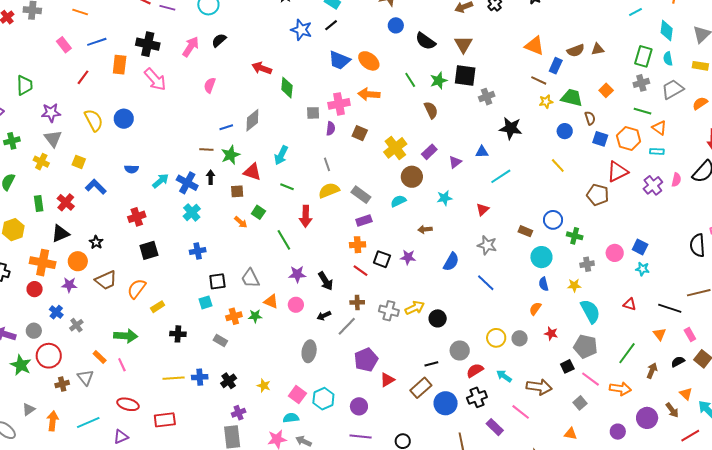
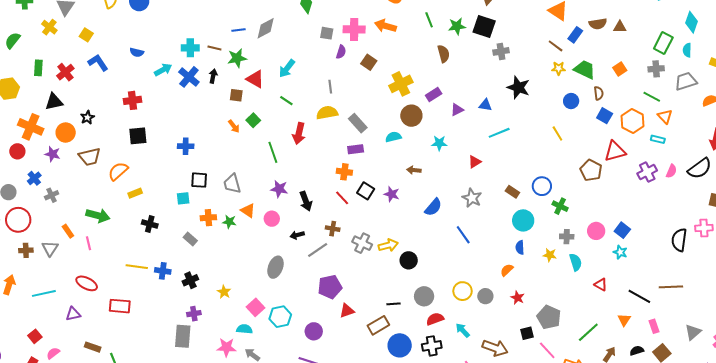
cyan cross: (192, 212) -> (190, 48), moved, turned 30
cyan semicircle: (590, 311) -> (576, 262), moved, size x0.7

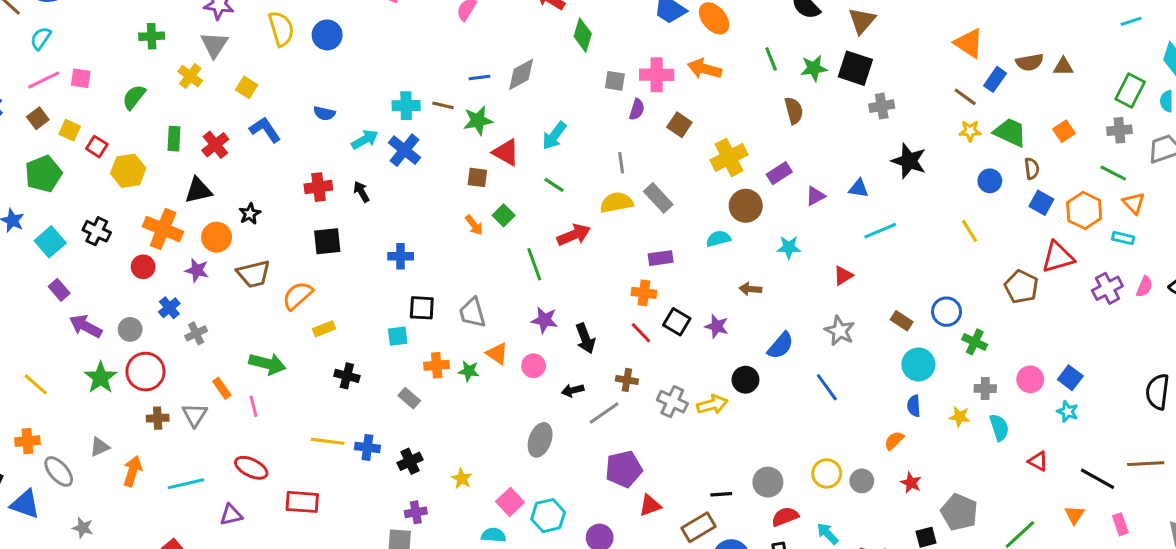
black arrow: (213, 76) -> (361, 192), moved, turned -40
gray rectangle: (358, 123) -> (658, 198), moved
red arrow: (299, 133) -> (574, 235), turned -125
black circle: (409, 260) -> (745, 380), moved

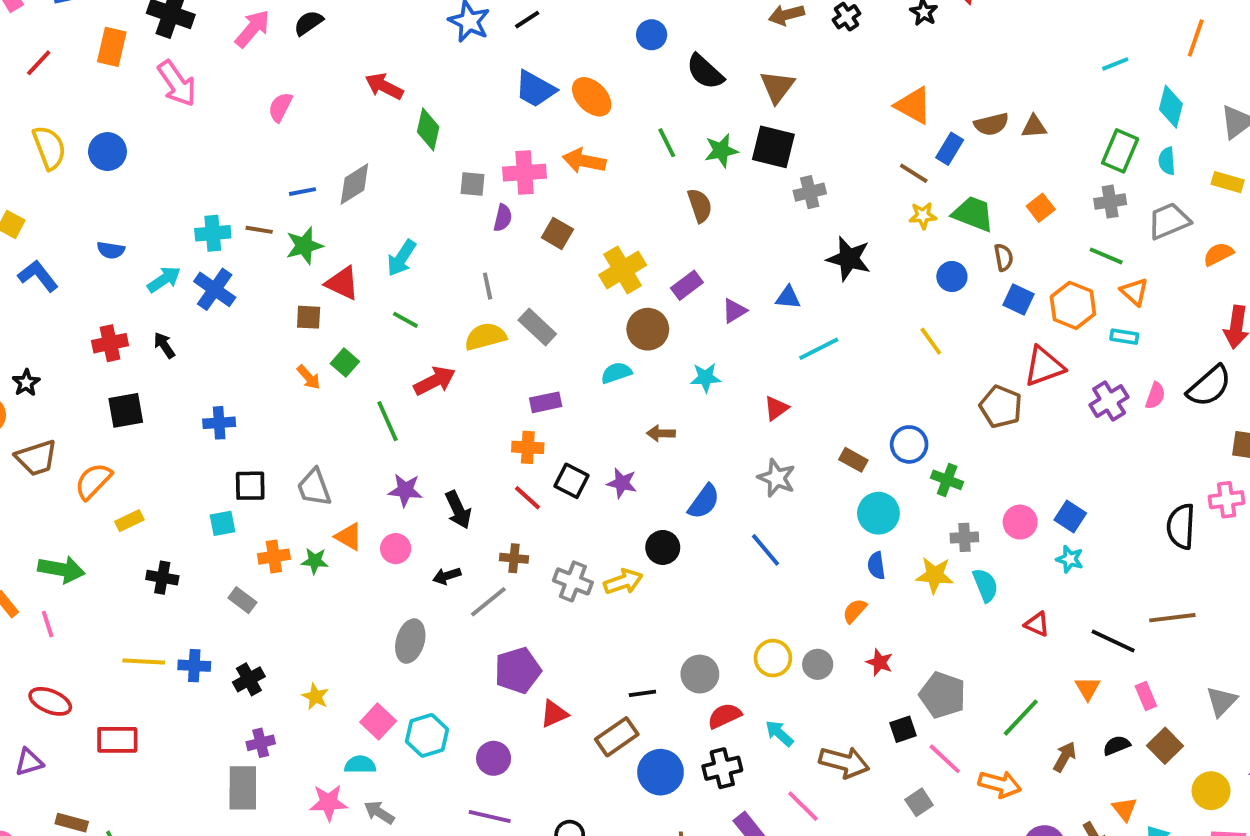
yellow star: (960, 417) -> (935, 575), size x1.4

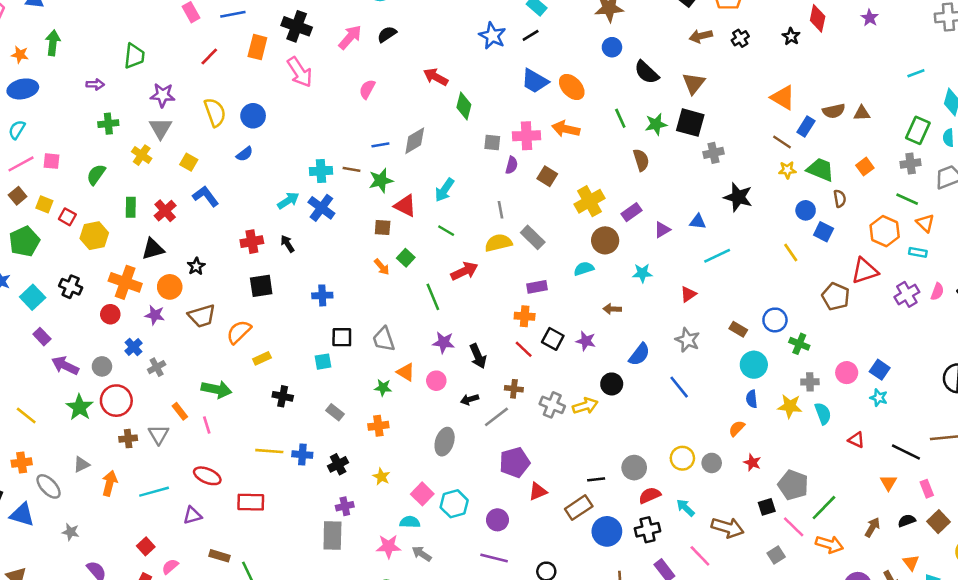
blue semicircle: (111, 250) -> (245, 154), moved, turned -48
blue square: (1019, 299) -> (824, 232), moved
orange cross: (274, 557) -> (378, 426), moved
green line: (1021, 718) -> (824, 508), moved

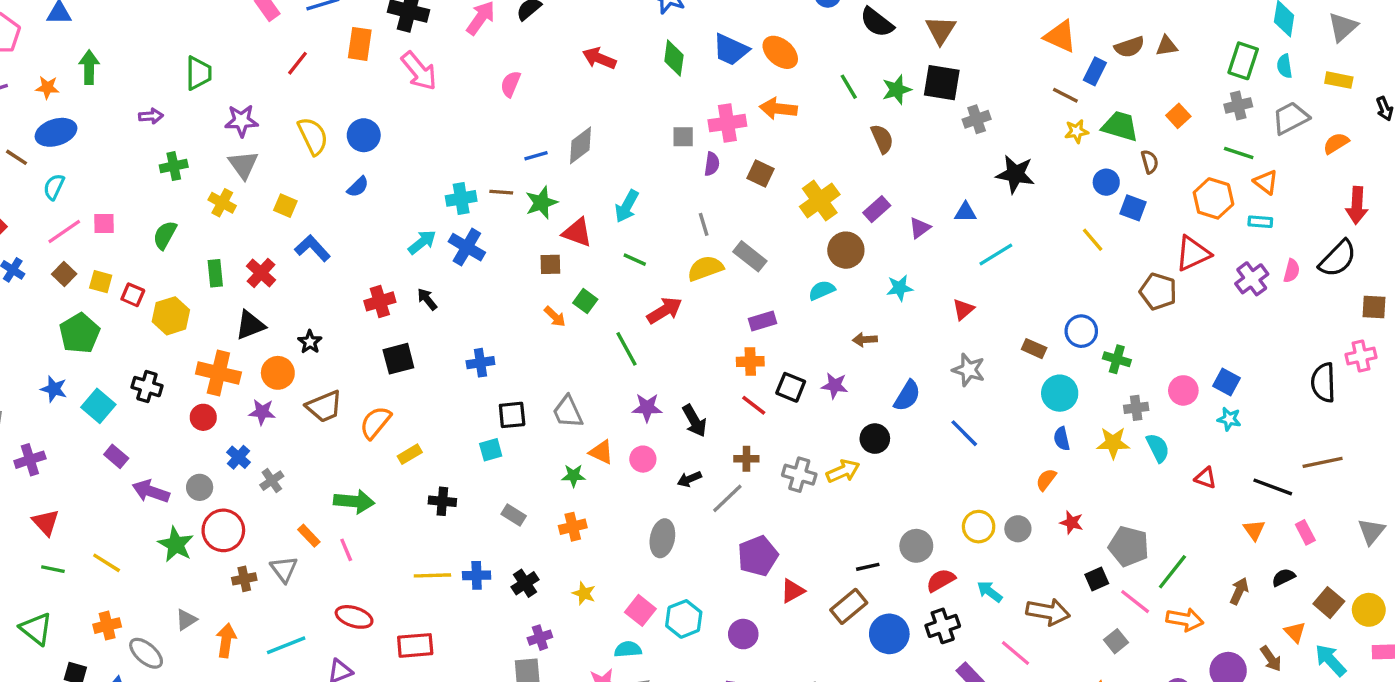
green diamond: (464, 106) -> (674, 58), moved
brown square: (938, 522) -> (1329, 603), moved

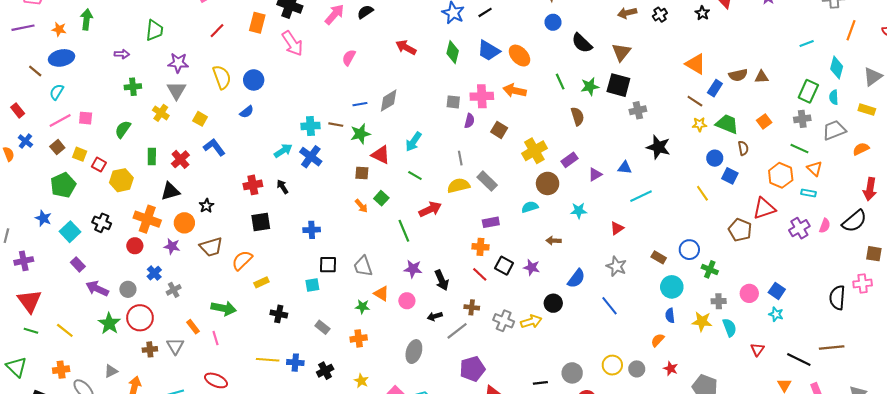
red triangle: (1206, 478) -> (757, 349), turned 40
red triangle: (46, 522) -> (29, 301), size x1.4

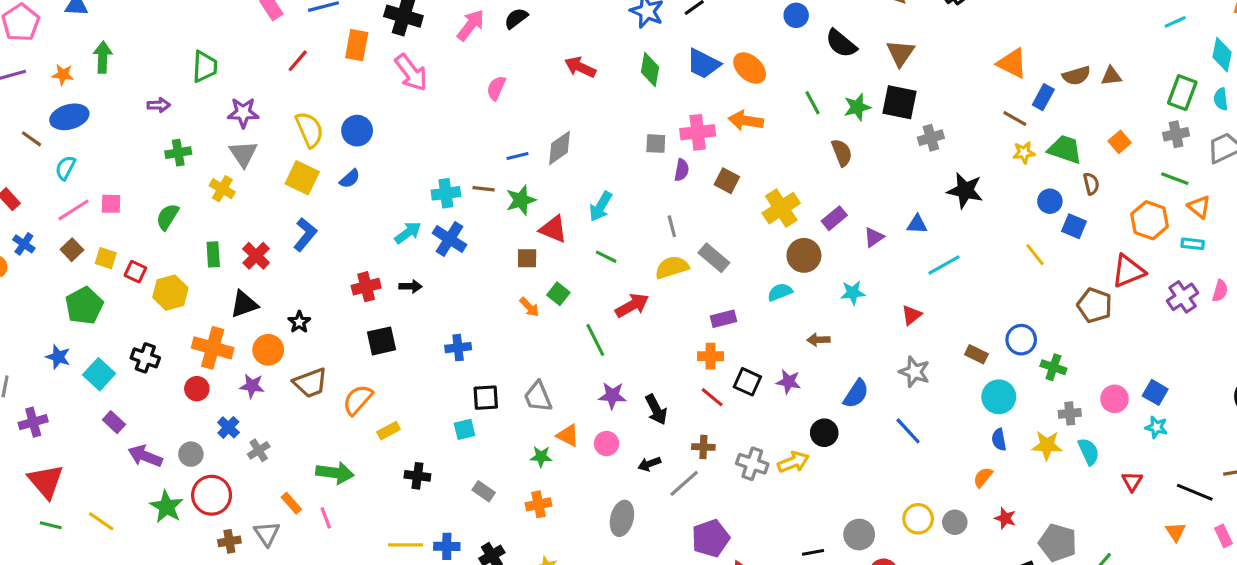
yellow square: (200, 119) -> (302, 178), moved, size x1.5
blue L-shape: (214, 147) -> (305, 234), turned 80
black arrow: (283, 187) -> (410, 286), turned 128

